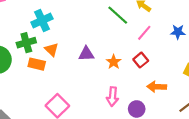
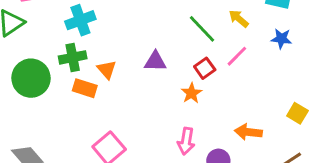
cyan cross: (42, 20) -> (80, 20), moved
blue star: (178, 32) -> (281, 39), moved
purple triangle: (86, 54) -> (155, 61), moved
red square: (141, 60) -> (205, 68), moved

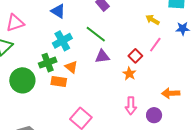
cyan cross: (80, 20) -> (62, 41), moved
green line: (202, 29) -> (96, 34), moved

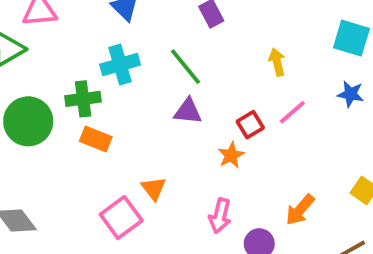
yellow arrow: (153, 20) -> (277, 62), moved, turned 32
orange triangle: (71, 67) -> (154, 189), moved
orange arrow: (171, 93) -> (300, 210), turned -60

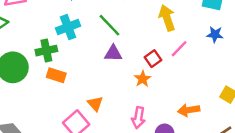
yellow arrow: (277, 62) -> (167, 18), size x1.5
orange arrow: (300, 210) -> (189, 110), turned 45

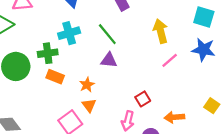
blue star: (215, 34) -> (203, 50), size x1.5
red square: (153, 59) -> (143, 99), moved
orange star: (143, 79) -> (87, 85), moved

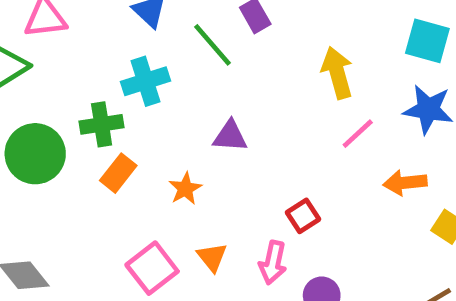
green line: (107, 34) -> (212, 45), moved
orange rectangle: (55, 77) -> (118, 173), turned -72
orange triangle: (89, 105) -> (212, 257), moved
orange arrow: (174, 117) -> (405, 183), moved

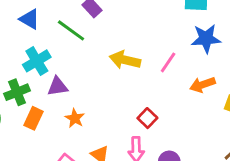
yellow arrow: (337, 73) -> (125, 60), moved, turned -48
purple triangle: (230, 136) -> (58, 87), moved

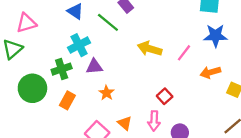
orange rectangle: (34, 118) -> (67, 100), moved

